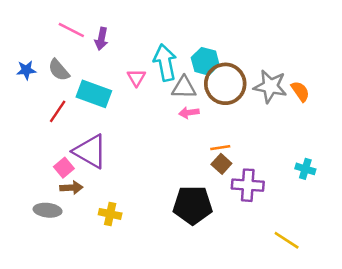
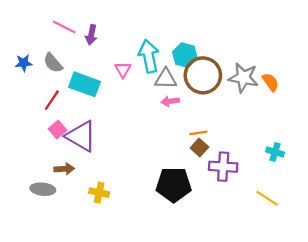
pink square: (64, 168) -> (57, 129), moved
yellow line: (287, 240) -> (267, 198), moved

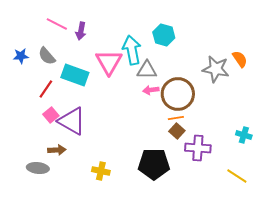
cyan hexagon: (185, 55) -> (164, 35), moved
pink triangle: (123, 70) -> (109, 62), size x1.8
brown circle: (203, 75) -> (178, 94), moved
orange semicircle: (270, 82) -> (240, 59), moved
yellow cross: (99, 193) -> (101, 171), moved

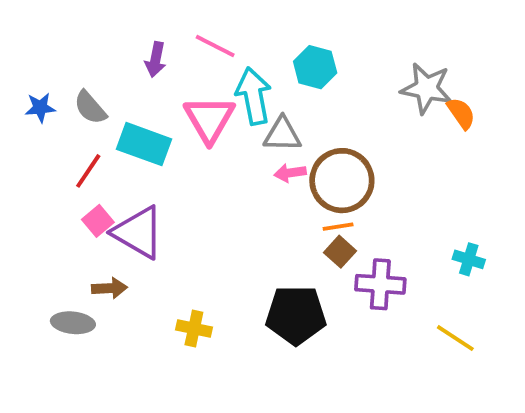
pink line: (57, 24) -> (215, 46), moved
gray star: (216, 69) -> (426, 88), moved

